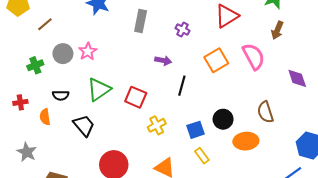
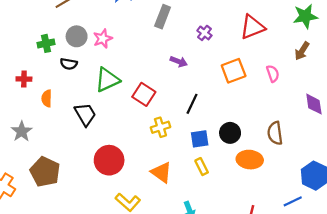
pink semicircle: (254, 56) -> (273, 74), size x0.6
black line: (182, 86) -> (192, 104), moved
black semicircle: (61, 95) -> (69, 64), moved

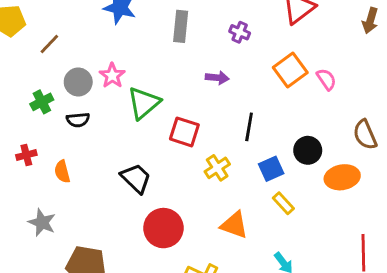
pink semicircle: (273, 74) -> (326, 79), moved
green triangle: (107, 80) -> (144, 103), moved
black trapezoid: (85, 114) -> (136, 178), moved

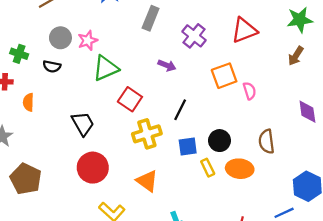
purple cross: (240, 32) -> (194, 36), size x1.5
green cross: (42, 102) -> (19, 54), moved, turned 30
yellow cross: (217, 168) -> (147, 134), size x1.4
yellow rectangle: (283, 203) -> (208, 168), moved

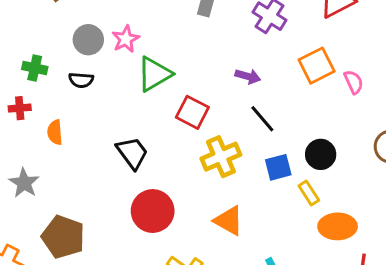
purple arrow: (167, 65) -> (248, 76), moved
black line: (180, 110) -> (262, 119), turned -60
orange ellipse: (240, 169) -> (338, 226), moved

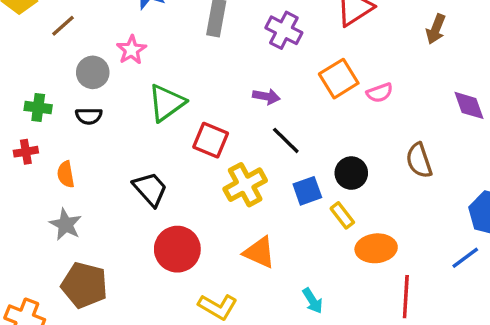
pink star: (126, 39) -> (131, 50), moved
pink semicircle: (354, 82) -> (380, 93), turned 100
gray star: (24, 183) -> (66, 224), moved

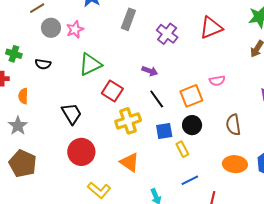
gray circle: (93, 72) -> (51, 28), moved
orange square: (339, 79) -> (191, 96), moved
orange ellipse: (376, 248) -> (235, 164), moved
blue line: (465, 258) -> (190, 180), moved

